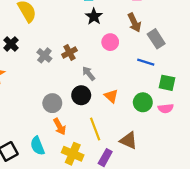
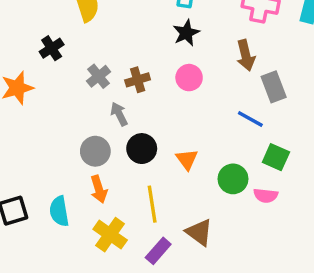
pink circle: (110, 42) -> (189, 78), moved
gray arrow: (89, 73) -> (119, 114), moved

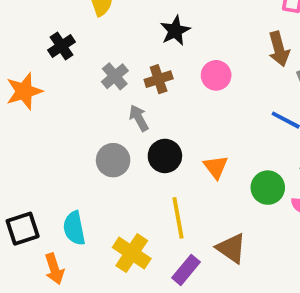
black star: (186, 33) -> (175, 31), moved
orange arrow: (99, 189) -> (54, 269), moved

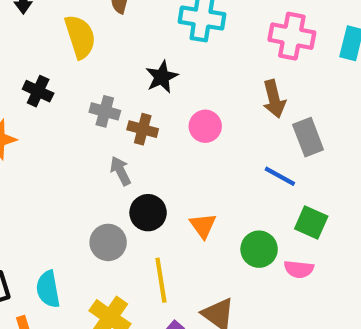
black cross: (61, 46) -> (38, 91), turned -32
gray cross: (115, 76) -> (105, 111), moved, turned -36
brown cross: (159, 79) -> (143, 129), turned 32
gray circle: (113, 160) -> (108, 242), moved

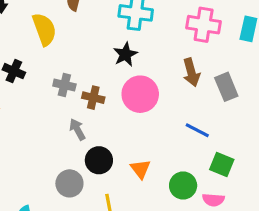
black star: (162, 77) -> (125, 54), moved
pink circle: (205, 126) -> (140, 94), size x1.5
gray rectangle: (308, 137) -> (226, 87), moved

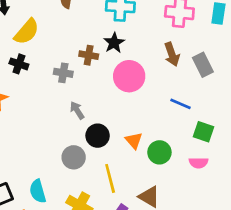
yellow semicircle: (44, 29) -> (27, 32), moved, turned 64
brown cross: (93, 98) -> (89, 55), moved
green circle: (183, 186) -> (159, 152), moved

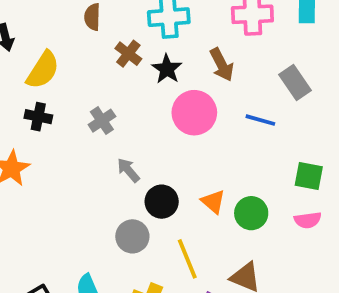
brown arrow: (172, 54) -> (222, 65), moved
brown cross: (89, 55) -> (128, 54), moved, turned 36
gray cross: (63, 73) -> (102, 121), turned -36
blue line: (180, 104) -> (260, 120), moved

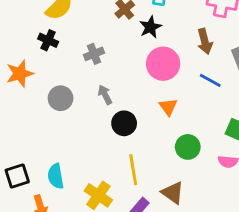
brown arrow: (222, 65) -> (205, 41), moved
orange triangle: (213, 202) -> (168, 107), moved
gray circle: (132, 236) -> (61, 98), moved

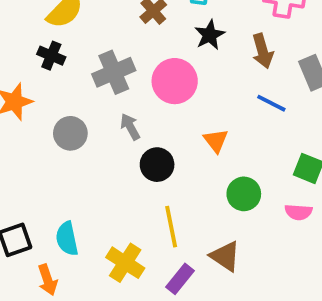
black star: (150, 27) -> (210, 35), moved
gray cross: (94, 54) -> (114, 72), size x1.5
pink circle: (163, 64) -> (175, 81), moved

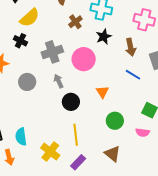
brown triangle: (225, 256) -> (112, 154), moved

